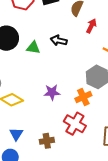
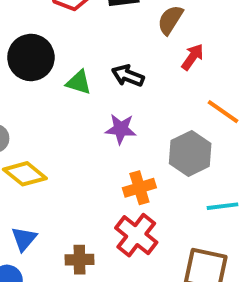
purple star: (52, 92) -> (121, 129), moved
orange cross: (83, 97) -> (139, 188), moved

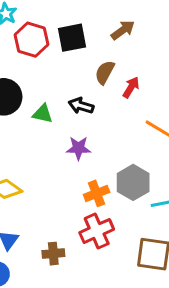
brown semicircle: (170, 20) -> (105, 72), moved
gray hexagon: (190, 153) -> (133, 182), moved
red cross: (136, 235) -> (97, 231), turned 32

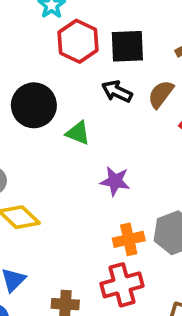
black arrow: (81, 106) -> (117, 91), moved

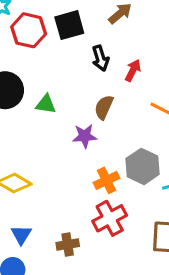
black arrow: (117, 91) -> (100, 58), moved, turned -120
brown semicircle: (161, 94) -> (104, 107), moved

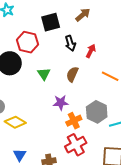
red hexagon: (29, 30) -> (27, 42), moved
green triangle: (46, 104) -> (44, 74), moved, turned 48
purple star: (85, 136) -> (61, 103), moved

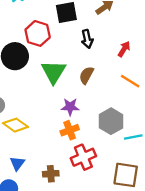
red arrow: (91, 51) -> (124, 49), moved
green triangle: (44, 74) -> (53, 72), size x1.6
orange cross: (74, 121) -> (70, 130), moved

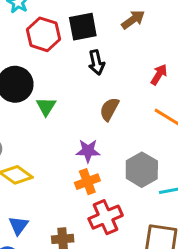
red hexagon: (38, 33) -> (43, 34), moved
black arrow: (87, 39) -> (96, 62), moved
green triangle: (53, 72) -> (46, 106), moved, size x0.6

